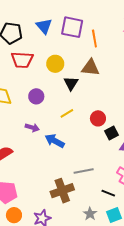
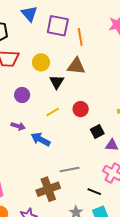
blue triangle: (44, 26) -> (29, 14), moved
red circle: (98, 118) -> (81, 109), moved

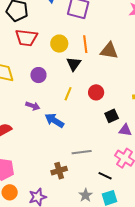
orange line: (80, 37) -> (85, 44), moved
brown triangle: (76, 66) -> (109, 51), moved
yellow line: (53, 112) -> (68, 94), turned -40
brown cross: (48, 189) -> (59, 171), size x0.7

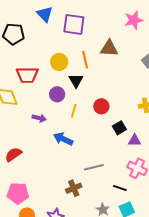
red trapezoid: (26, 38) -> (27, 75), moved
brown triangle: (109, 51) -> (109, 48), moved
purple circle: (38, 75) -> (57, 94), moved
purple arrow: (33, 106) -> (39, 118), moved

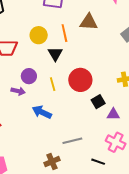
purple circle: (57, 94) -> (29, 76), moved
red circle: (101, 106) -> (80, 80), size x1.5
yellow line: (74, 111) -> (53, 84), turned -32

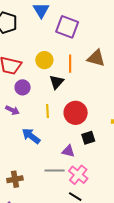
purple circle: (29, 76) -> (23, 87), moved
purple triangle: (113, 114) -> (68, 151), moved
pink cross: (116, 142) -> (78, 175), moved
brown cross: (52, 162) -> (15, 179), moved

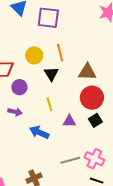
brown triangle: (96, 58) -> (87, 72), moved
red circle: (76, 113) -> (92, 98), moved
purple triangle: (68, 151) -> (69, 121), moved

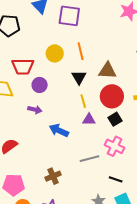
black triangle: (51, 74) -> (79, 77), moved
yellow line: (49, 104) -> (83, 101), moved
pink cross: (94, 159) -> (115, 146), moved

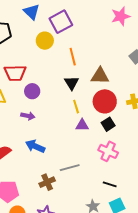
purple square: (69, 16) -> (61, 22), turned -35
yellow circle: (55, 53) -> (45, 41), moved
blue arrow: (59, 130) -> (35, 146), moved
gray line: (90, 159) -> (70, 168), moved

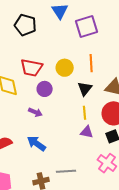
yellow circle: (45, 41) -> (65, 68), moved

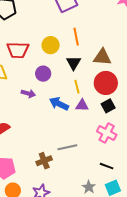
purple circle: (45, 89) -> (43, 74), moved
blue arrow: (36, 143) -> (59, 104), moved

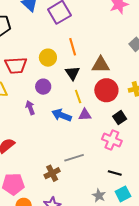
purple arrow: (28, 93) -> (30, 108), turned -120
black square: (108, 106) -> (120, 118), moved

